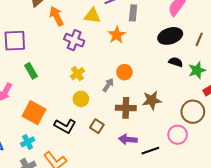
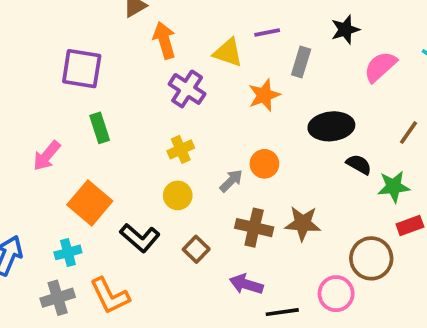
black ellipse: (170, 36) -> (331, 126), moved

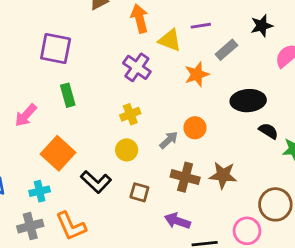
orange arrow: (164, 40) -> (140, 18), moved
gray rectangle: (301, 62) -> (226, 50), turned 30
brown square: (196, 249) -> (139, 192), turned -30

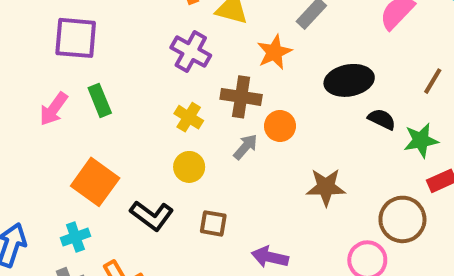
yellow cross: (130, 114) -> (189, 117), turned -30
pink arrow: (26, 115) -> (54, 109), moved
brown cross: (185, 177) -> (241, 97), moved

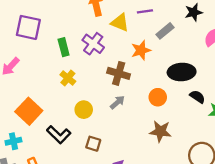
green rectangle: (100, 100) -> (64, 47), moved
yellow cross: (189, 117) -> (68, 78), moved
orange circle: (280, 126) -> (158, 97), moved

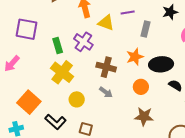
gray rectangle: (165, 31) -> (146, 29), turned -35
orange star: (141, 50) -> (135, 57), moved
yellow cross: (68, 78) -> (62, 72), size x1.6
gray arrow: (117, 102) -> (106, 92), turned 80

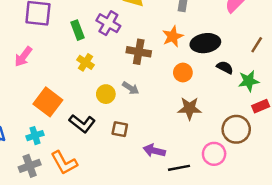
yellow cross: (62, 72) -> (85, 62), size x0.6
gray arrow: (106, 92) -> (131, 88), moved

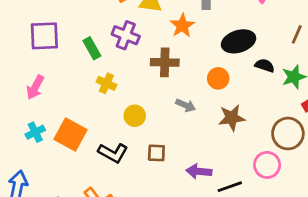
orange star: (173, 36) -> (182, 26), moved
gray arrow: (131, 88) -> (186, 105), moved
cyan cross: (35, 136) -> (35, 132), moved

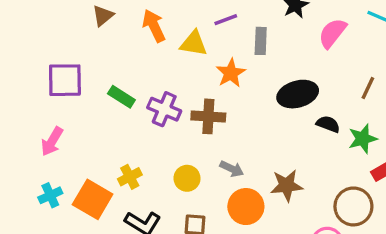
purple cross: (126, 35) -> (164, 109), moved
green rectangle: (92, 48) -> (121, 97), turned -30
orange circle: (218, 78) -> (246, 207), moved, size x1.4
yellow cross: (106, 83) -> (130, 177), moved, turned 36
yellow circle: (135, 116) -> (187, 178), moved

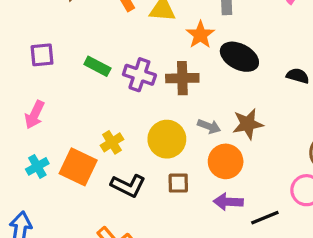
purple square: (65, 80) -> (42, 55), size x0.7
black ellipse: (298, 94) -> (239, 57), moved, turned 48
yellow circle: (187, 178) -> (167, 139), size x1.5
brown star: (287, 185) -> (248, 124), moved

